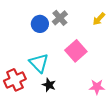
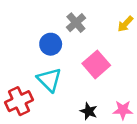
blue circle: (40, 24) -> (51, 44), moved
black star: (49, 85) -> (89, 111), moved

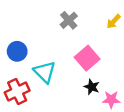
blue circle: (51, 44) -> (17, 51), moved
black star: (89, 111) -> (92, 87), moved

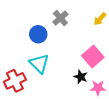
blue circle: (17, 51) -> (38, 34), moved
pink square: (87, 58) -> (93, 56), moved

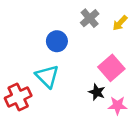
gray cross: (60, 18) -> (90, 18), moved
blue circle: (38, 34) -> (57, 41), moved

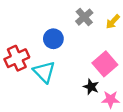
red cross: (18, 97) -> (17, 58), moved

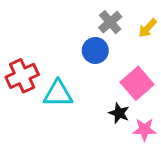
blue circle: (53, 39) -> (95, 50), moved
cyan triangle: (44, 72) -> (58, 94), turned -45

